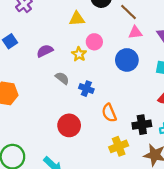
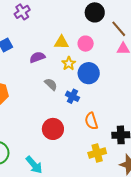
yellow triangle: (77, 19) -> (61, 42), moved
pink circle: (94, 42) -> (86, 44), moved
blue circle: (127, 60) -> (89, 73), moved

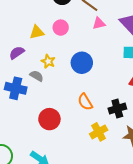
yellow star: (69, 63) -> (48, 61), moved
blue circle: (89, 73) -> (82, 63), moved
blue cross: (72, 96) -> (16, 88), moved, size x1.5

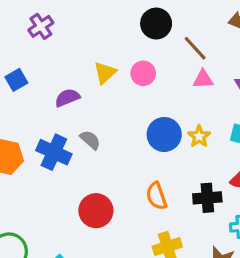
yellow triangle: (37, 32) -> (105, 73), turned -42
yellow star: (48, 61) -> (199, 136), moved
black cross: (117, 109) -> (207, 198), moved

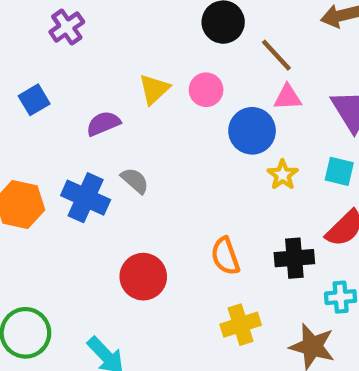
blue circle: (164, 134) -> (252, 131), moved

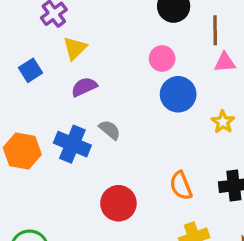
brown line: (276, 55) -> (215, 30), turned 44
yellow triangle: (154, 89) -> (75, 48), moved
blue circle: (252, 131) -> (178, 94), moved

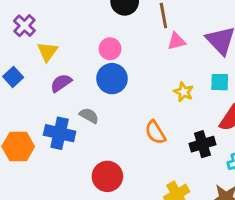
pink circle: (162, 59) -> (110, 49), moved
blue circle: (178, 94) -> (112, 79), moved
orange semicircle: (181, 186) -> (155, 132), moved

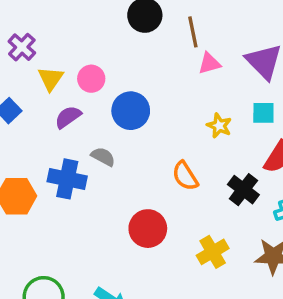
pink circle: (110, 49) -> (91, 79), moved
black cross: (202, 144) -> (243, 190), turned -35
red circle: (107, 176) -> (148, 229), moved

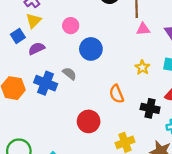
yellow triangle: (51, 79) -> (34, 21), moved
purple semicircle: (68, 117) -> (37, 49), moved
black cross: (243, 190) -> (150, 108), turned -36

